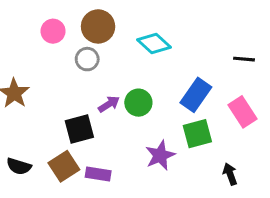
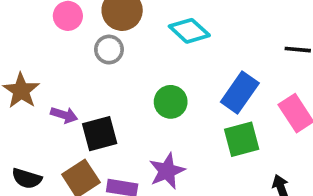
purple arrow: (109, 104) -> (64, 115), moved, turned 50
purple star: (160, 155) -> (167, 171), moved

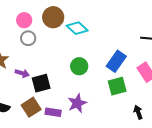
cyan diamond: (189, 31) -> (77, 28), moved
gray circle: (109, 50) -> (28, 38), moved

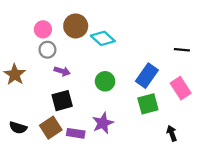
purple arrow: (22, 73) -> (62, 71), moved

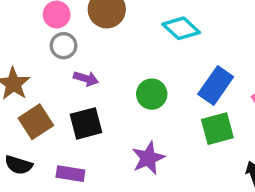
cyan diamond: (103, 38) -> (181, 28), moved
brown square: (51, 128) -> (36, 122), moved
purple rectangle: (76, 133) -> (70, 174), moved

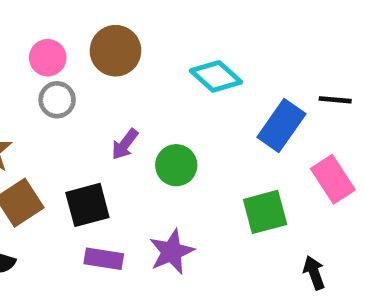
purple arrow: (86, 79) -> (125, 144), moved, turned 110
blue rectangle: (216, 85) -> (281, 125), moved
purple rectangle: (70, 174) -> (104, 259), moved

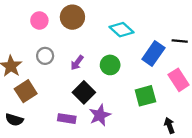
gray circle: (57, 100) -> (45, 56), moved
green circle: (176, 165) -> (110, 65), moved
black square: (87, 205) -> (84, 92), moved, turned -30

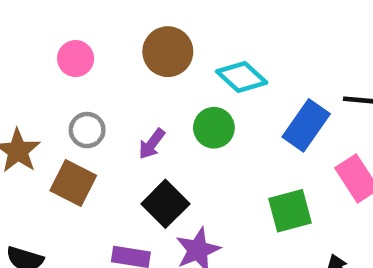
brown circle: (72, 17) -> (168, 52), moved
green circle: (110, 65) -> (214, 128), moved
brown square: (26, 91) -> (73, 183), moved, turned -30

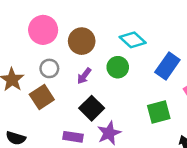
brown circle: (168, 52) -> (82, 41), moved
pink circle: (76, 59) -> (43, 30), size x1.5
brown square: (73, 183) -> (42, 97), turned 30

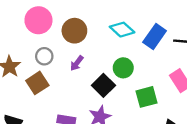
blue rectangle: (167, 66) -> (155, 37), moved
green circle: (118, 67) -> (123, 68), moved
black square: (92, 108) -> (103, 85), moved

